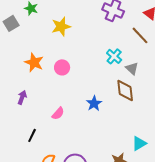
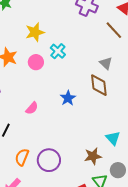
yellow star: (61, 26) -> (35, 32), moved
cyan cross: (114, 56) -> (58, 51), moved
cyan triangle: (139, 143) -> (113, 138), turned -42

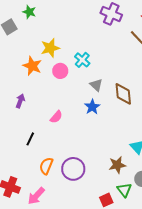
yellow star: (35, 32) -> (50, 48), moved
gray triangle: (106, 63) -> (96, 85), moved

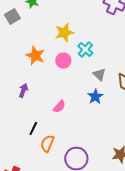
yellow star: (50, 48) -> (64, 33), moved
orange semicircle: (46, 166) -> (47, 144), moved

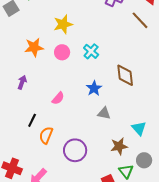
cyan cross: (85, 50) -> (91, 51), moved
orange star: (35, 56) -> (34, 47), turned -30
gray triangle: (99, 75) -> (104, 113), moved, turned -32

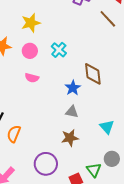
blue star: (94, 88) -> (73, 88), moved
pink semicircle: (58, 98) -> (32, 78), moved, turned 64
brown star: (119, 146) -> (70, 138), moved
purple circle: (75, 150) -> (46, 164), moved

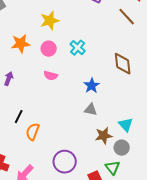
brown diamond: (93, 74) -> (123, 64), moved
brown star: (70, 138) -> (104, 136), moved
gray circle: (112, 159) -> (122, 148), moved

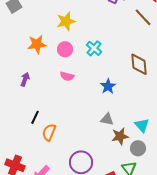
gray triangle: (91, 110) -> (107, 119), moved

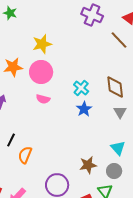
cyan cross: (94, 48) -> (81, 88), moved
pink circle: (65, 49) -> (41, 72), size x1.5
gray triangle: (107, 119) -> (120, 112), moved, turned 48
brown star: (120, 136) -> (88, 165), moved

